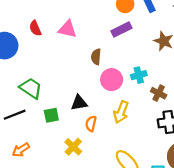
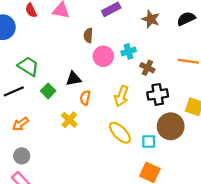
yellow arrow: (121, 112) -> (121, 96), moved
green square: (51, 115) -> (48, 91), turned -32

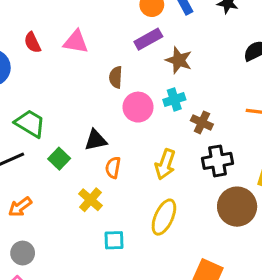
brown star: (151, 19) -> (179, 60), moved
yellow ellipse: (120, 133) -> (164, 217), turned 70
cyan square: (149, 141) -> (114, 240), moved

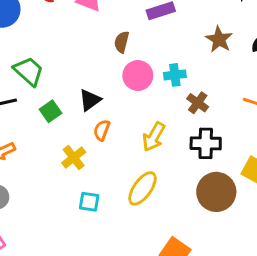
brown star: (179, 60) -> (219, 39), moved
black triangle: (96, 140) -> (90, 100), turned -35

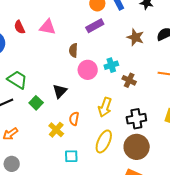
orange semicircle: (102, 130) -> (74, 119), moved
black cross: (206, 143) -> (136, 119), moved
brown circle: (216, 192) -> (137, 147), moved

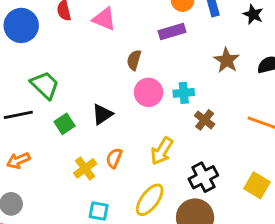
black cross: (136, 119) -> (203, 177), turned -30

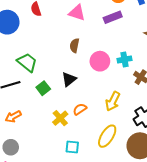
pink triangle: (104, 19) -> (77, 13), moved
brown semicircle: (134, 60) -> (74, 46), moved
orange semicircle: (114, 158) -> (80, 109), turned 40

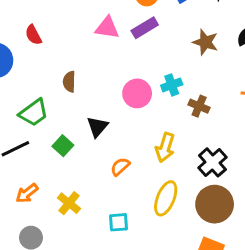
pink triangle: (77, 13) -> (107, 28), moved
brown semicircle: (74, 46) -> (69, 82), moved
green trapezoid: (27, 62) -> (34, 113), turned 115
yellow cross: (60, 118) -> (69, 203), moved

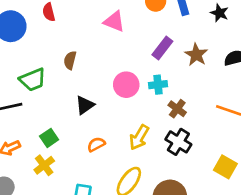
purple rectangle: (145, 28) -> (162, 48), moved, turned -35
green square: (63, 146) -> (49, 138), moved
black cross: (212, 162) -> (178, 142), moved, turned -30

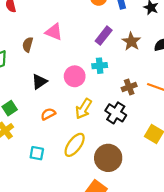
pink triangle: (114, 21) -> (54, 32), moved
pink circle: (126, 85) -> (75, 76), moved
brown cross: (177, 109) -> (129, 87), moved, turned 32

